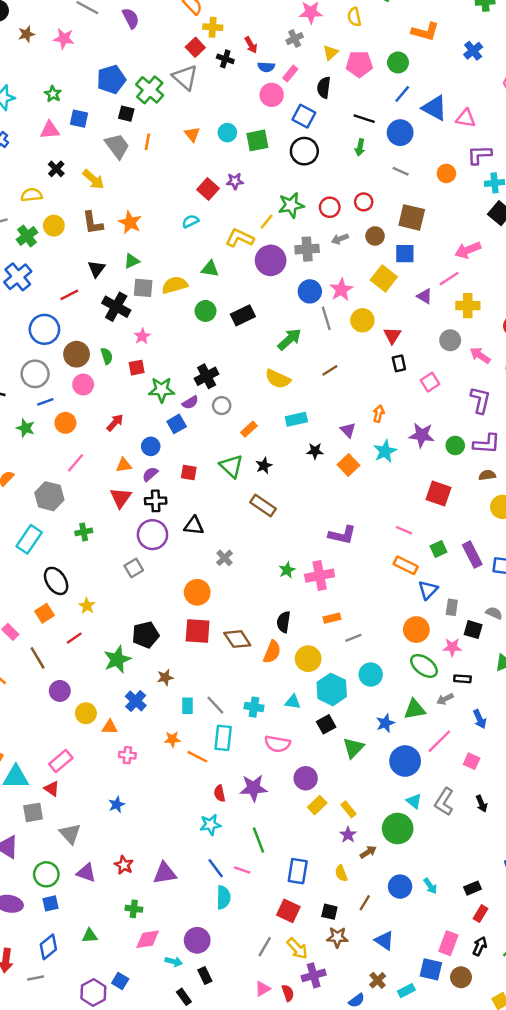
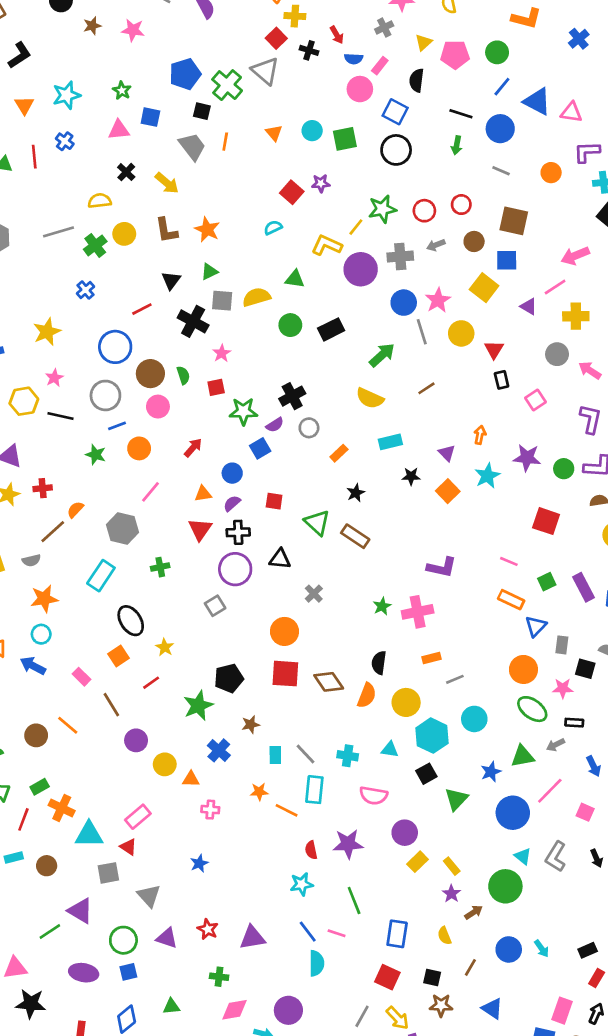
blue cross: (18, 277) -> (86, 290), size x0.6
green triangle: (231, 466) -> (317, 523), moved

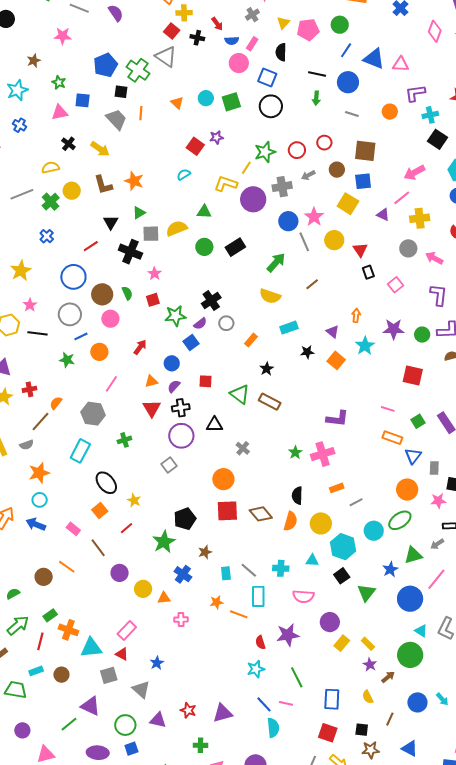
brown star: (92, 26) -> (34, 61), moved
green ellipse: (532, 709) -> (400, 520), moved, turned -65
blue star: (199, 863) -> (157, 663), moved

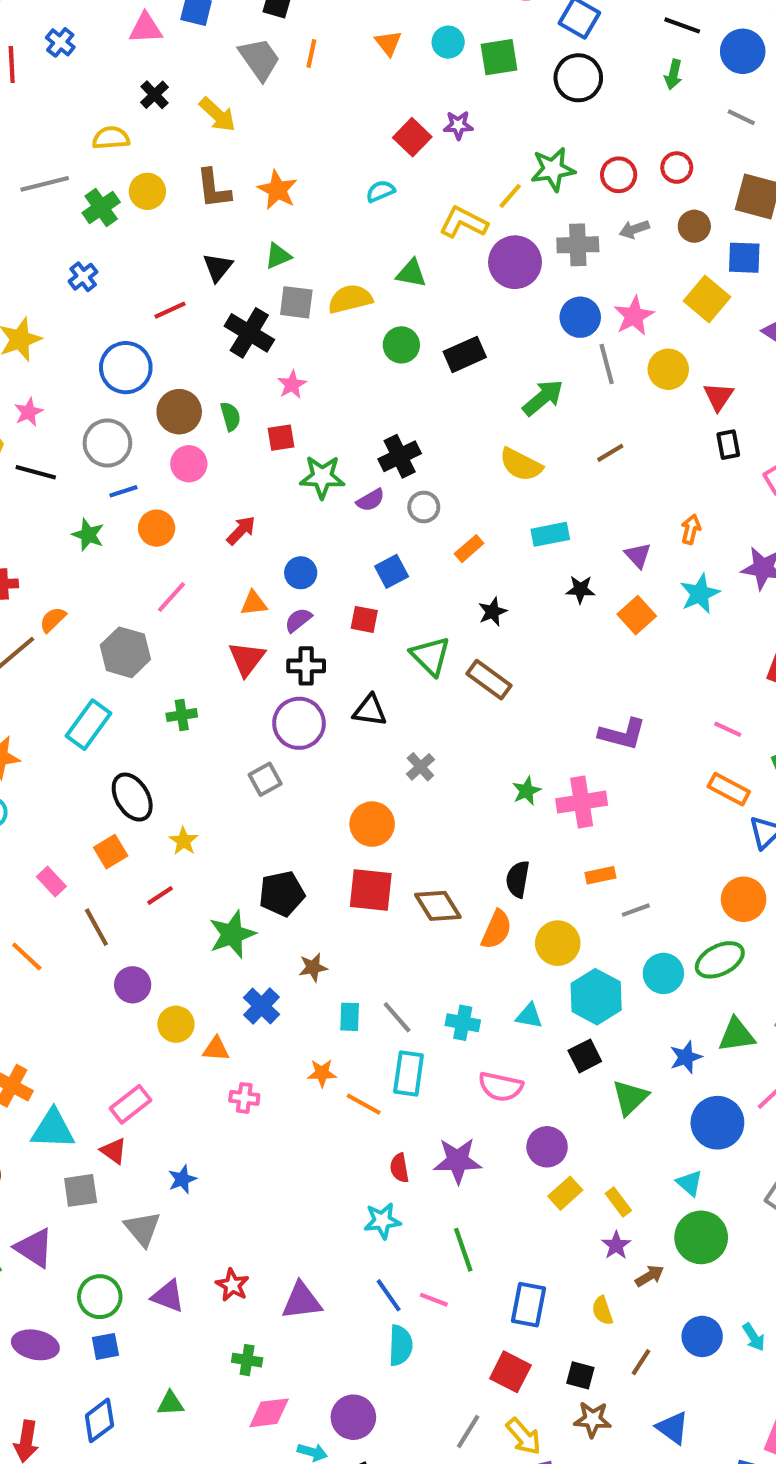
blue square: (191, 343) -> (392, 571), moved
cyan triangle: (421, 631) -> (690, 1183), moved

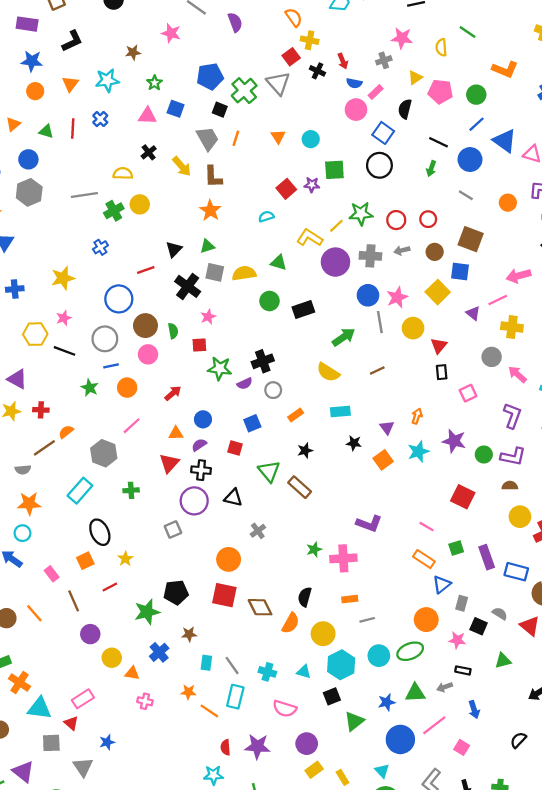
green square: (499, 57) -> (334, 170), moved
brown L-shape: (214, 189) -> (213, 177), moved

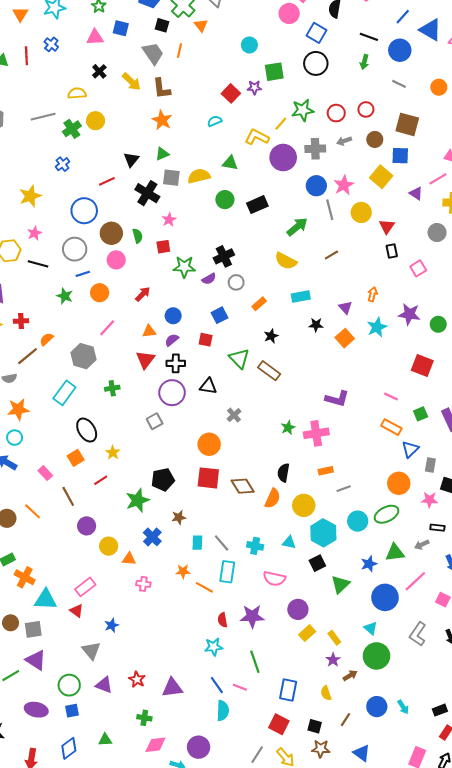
orange triangle: (278, 137) -> (201, 25), moved
gray square: (51, 743) -> (33, 629), moved

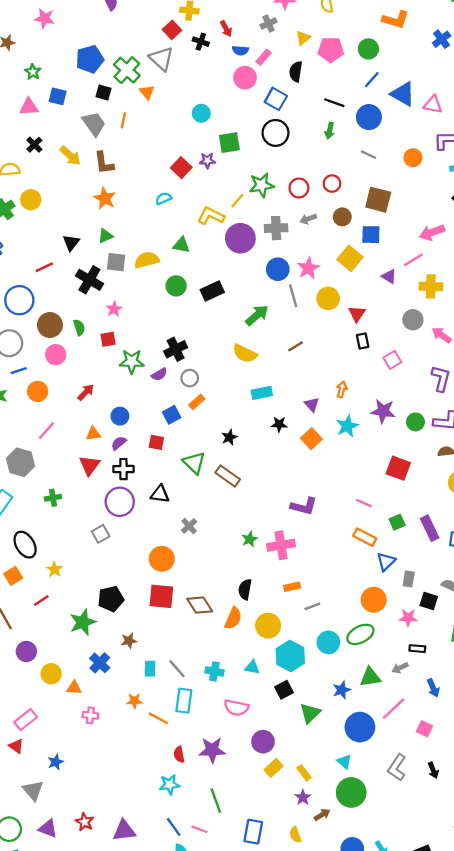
orange rectangle: (259, 304) -> (197, 402), moved

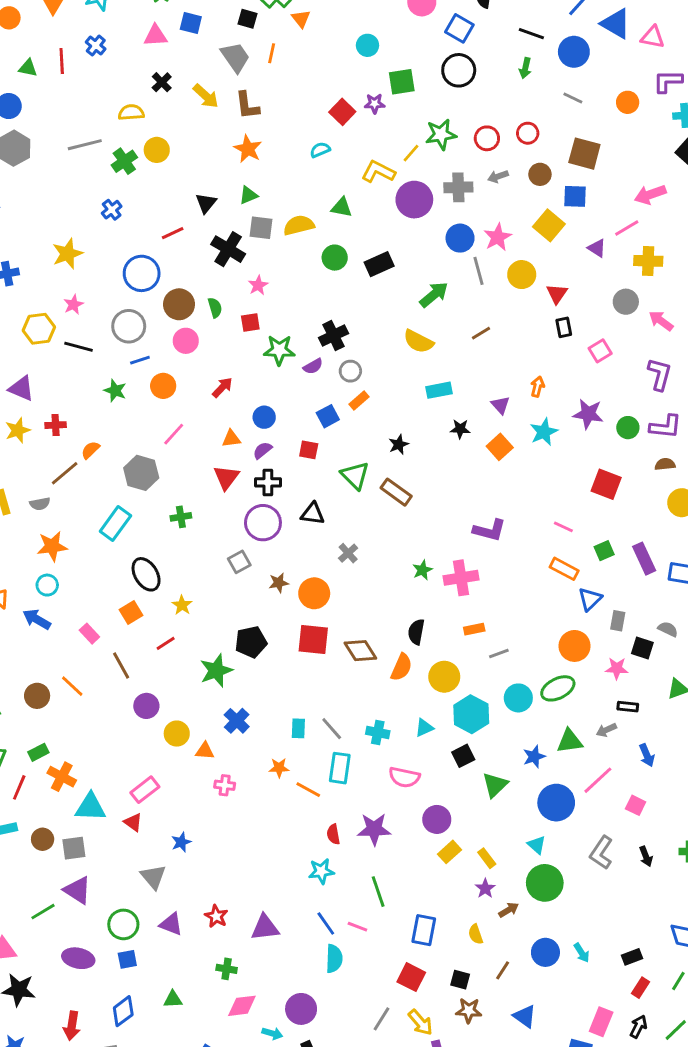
brown star: (129, 641) -> (279, 583), moved
cyan triangle: (252, 667) -> (424, 728), turned -35

